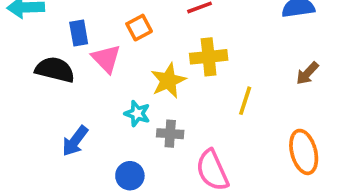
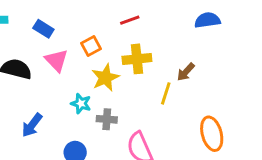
orange square: (139, 28) -> (91, 46), moved
blue rectangle: (79, 33) -> (43, 29), moved, turned -48
brown arrow: (307, 73) -> (186, 72), moved

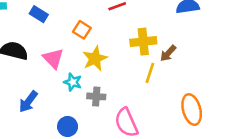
orange square: (91, 46) -> (82, 30), turned -30
yellow cross: (137, 59) -> (143, 42), moved
pink triangle: (56, 60) -> (53, 59), moved

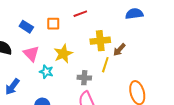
blue rectangle: (39, 14) -> (26, 27), moved
orange square: (82, 30) -> (53, 24), moved, turned -32
gray cross: (96, 96) -> (84, 78), moved

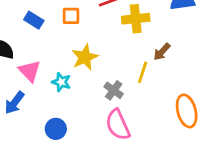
yellow cross: (100, 41) -> (136, 19), moved
pink triangle: (31, 54) -> (30, 71), moved
gray cross: (84, 78) -> (114, 90), turned 32

